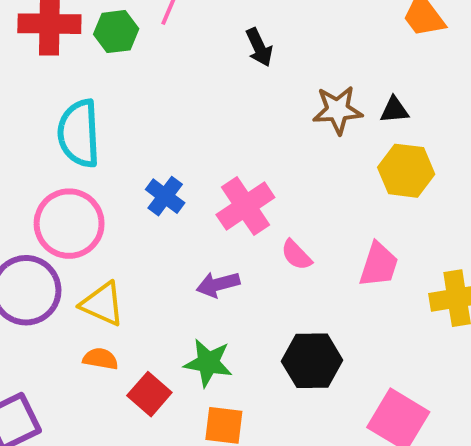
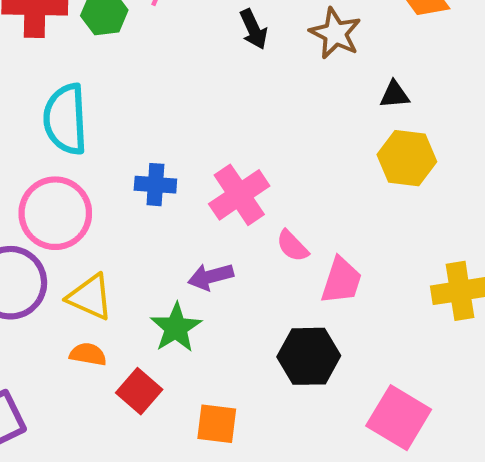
brown star: (338, 110) -> (335, 33), moved, turned 30
blue cross: (165, 196) -> (155, 185), turned -33
pink trapezoid: (379, 265) -> (341, 281), moved
green star: (208, 363) -> (176, 328), moved, turned 30

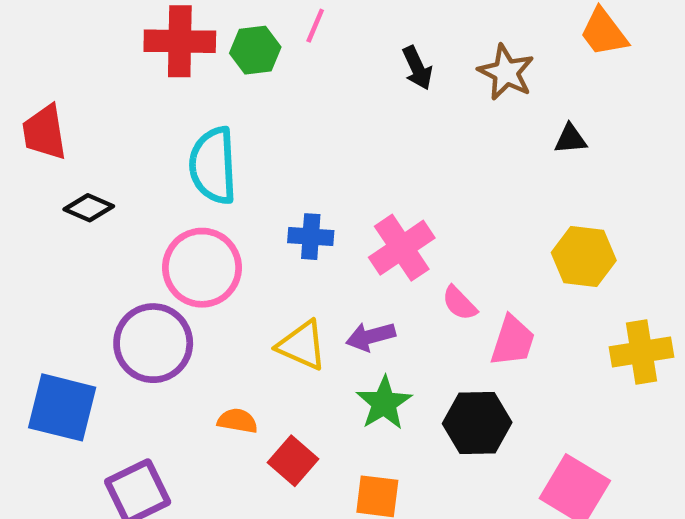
yellow hexagon: (407, 158) -> (584, 257), moved
yellow triangle: (90, 297) -> (302, 345), moved
green star: (176, 328) -> (384, 403), moved

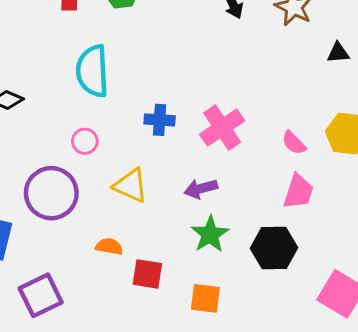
pink circle: (202, 268) -> (85, 141), size x0.5
pink semicircle: (459, 303) -> (294, 143), moved
yellow triangle: (302, 345) -> (131, 185), moved
red square: (293, 461) -> (147, 274), turned -32

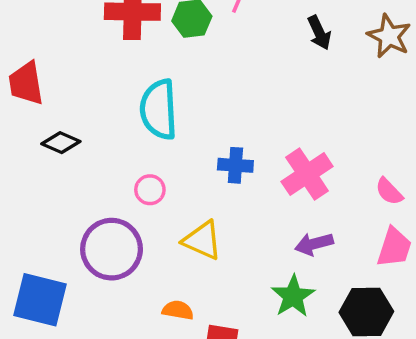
purple arrow: (201, 189) -> (314, 244), moved

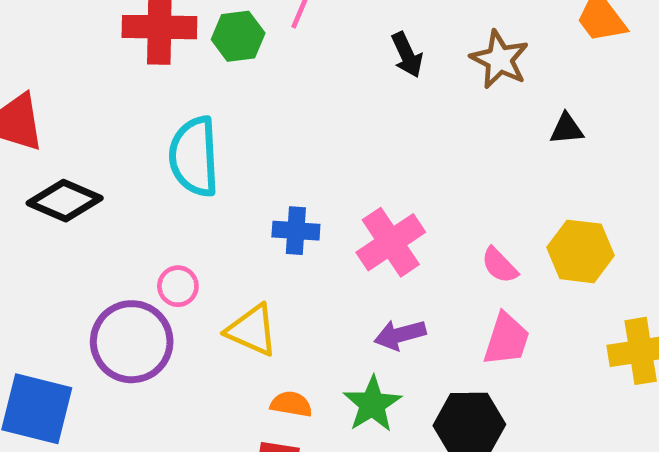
black diamond: (61, 143) -> (65, 201), size x1.4
pink circle: (150, 190) -> (178, 286), moved
orange semicircle: (178, 310) -> (291, 404), moved

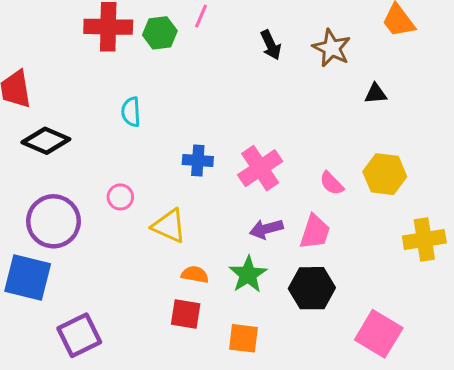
cyan semicircle: (194, 157) -> (131, 112), size x0.6
pink trapezoid: (506, 339) -> (315, 232), moved
purple circle: (132, 342) -> (53, 221), moved

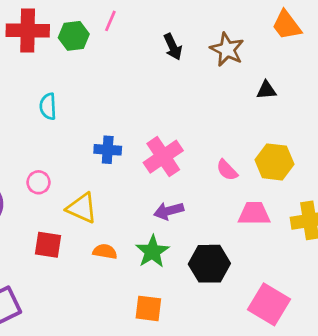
pink trapezoid: (315, 232) -> (254, 214), moved, turned -108
red square: (186, 314) -> (48, 245), moved

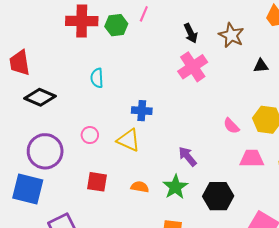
pink cross: (163, 157) -> (193, 67), moved
yellow triangle: (82, 208) -> (129, 140), moved
purple arrow: (169, 211) -> (188, 156), turned 65

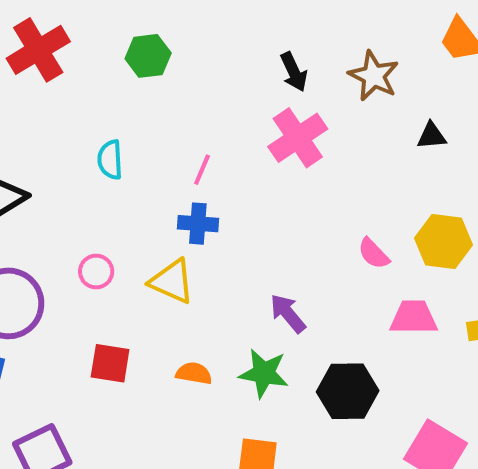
pink line: (144, 14) -> (202, 170), moved
red cross: (82, 21) -> (38, 50), moved, turned -32
green star: (175, 187) -> (264, 373), turned -30

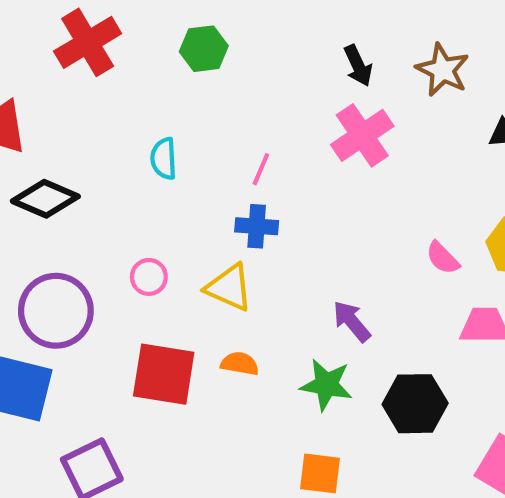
red square: (110, 363) -> (164, 374), size x1.5
orange semicircle: (194, 373) -> (240, 364), moved

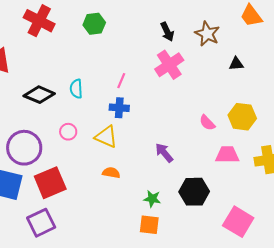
red cross: (88, 42) -> (39, 21), turned -32
cyan semicircle: (164, 159) -> (76, 89), moved
black diamond: (45, 199) -> (39, 95), moved
red square: (164, 374) -> (50, 183), moved, turned -32
green star: (326, 385) -> (152, 199), moved, size x0.7

